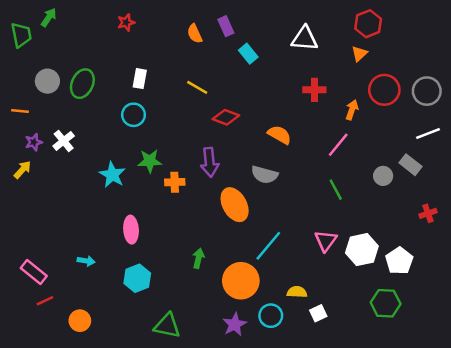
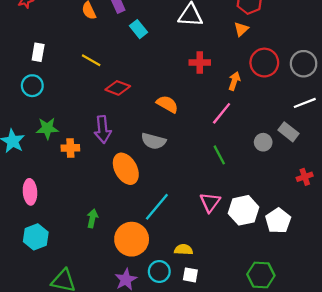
green hexagon: (386, 303) -> (261, 275), moved
white square: (318, 313) -> (190, 275), moved, turned 35

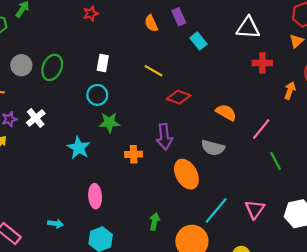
red cross: (200, 63) -> (262, 63), moved
pink line: (222, 113) -> (261, 129), moved
green star: (47, 128) -> (109, 122), moved
pink triangle: (210, 202) -> (255, 209), moved

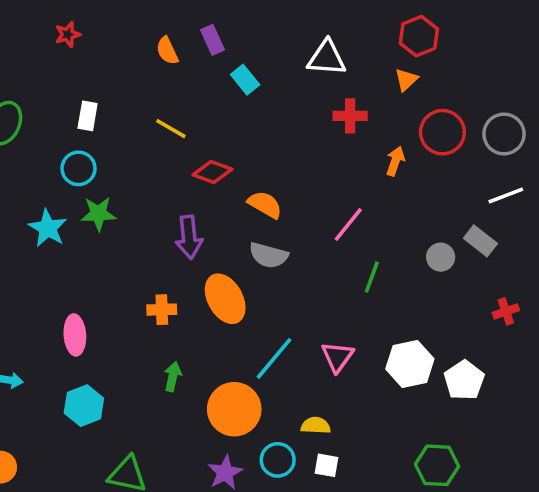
orange semicircle: (226, 113) -> (265, 205), moved
cyan star: (79, 148) -> (48, 228), moved
orange cross: (134, 154) -> (162, 310), moved
green line: (276, 161) -> (372, 277), turned 48

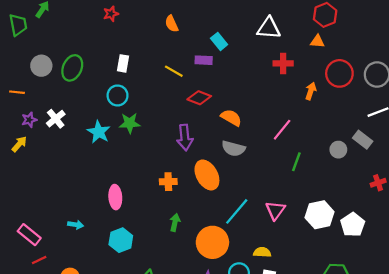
purple rectangle: (212, 40) -> (204, 60), moved, turned -63
orange triangle: (406, 80) -> (317, 41), turned 48

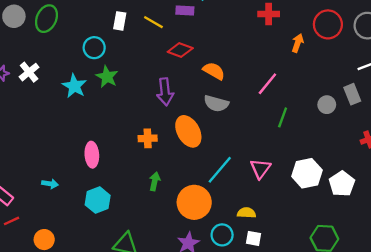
white rectangle: (123, 63) -> (120, 21), moved
green star: (130, 123) -> (107, 77), turned 30
gray rectangle: (363, 140) -> (352, 94), turned 30

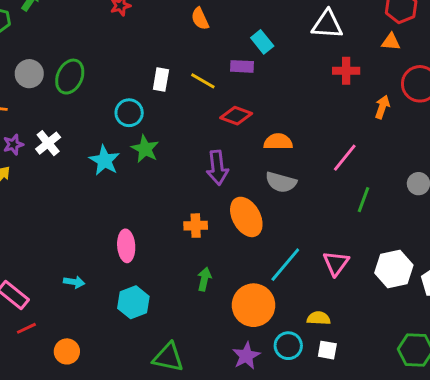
orange semicircle: (214, 71) -> (278, 142), turned -30

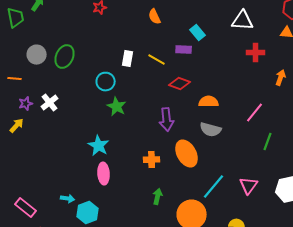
cyan star: (104, 160) -> (99, 146), moved
cyan hexagon: (133, 302) -> (88, 213), moved

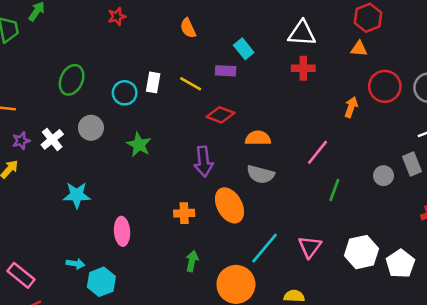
red cross: (256, 53) -> (303, 68), moved
gray circle: (37, 55) -> (91, 128), moved
cyan circle: (106, 82) -> (125, 93), moved
cyan star: (99, 146) -> (77, 195), moved, turned -30

